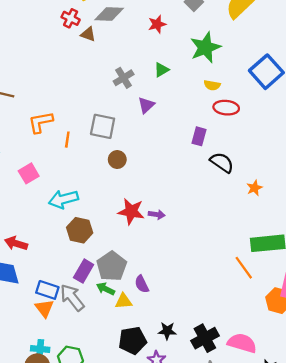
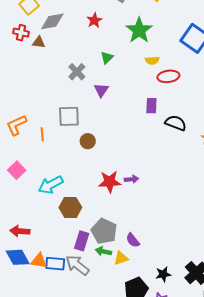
orange triangle: (44, 308) -> (39, 261), moved, turned -30

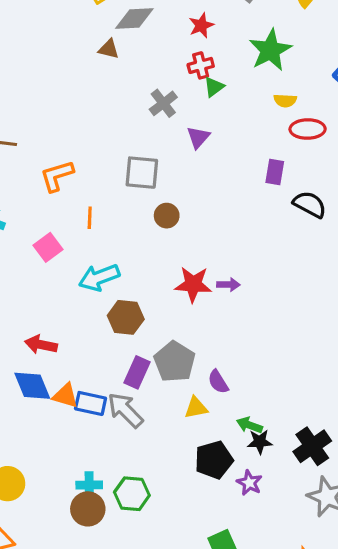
red cross: (21, 33) -> (201, 65), moved, turned -35
orange line: (42, 134) -> (90, 218), moved
green arrow: (103, 251) -> (249, 425), moved

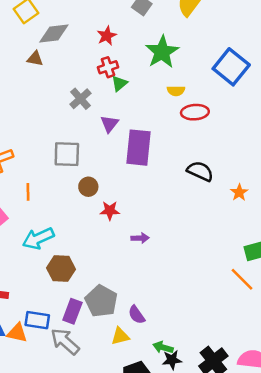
purple rectangle: (275, 172) -> (138, 148), moved, size x1.8
red star: (193, 284) -> (110, 211), moved, size x0.7
blue rectangle: (91, 403) -> (37, 320), moved

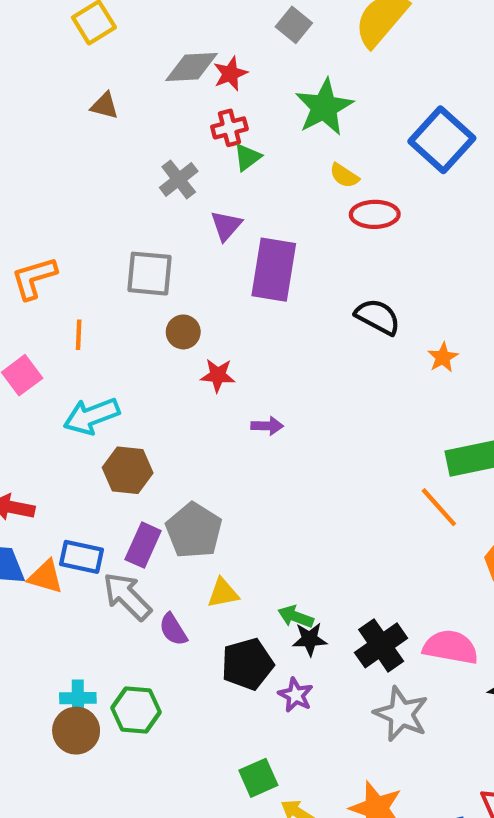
gray diamond: (54, 33) -> (192, 67), moved
yellow semicircle: (176, 91) -> (344, 176), turned 30
purple semicircle: (137, 315) -> (173, 629), moved

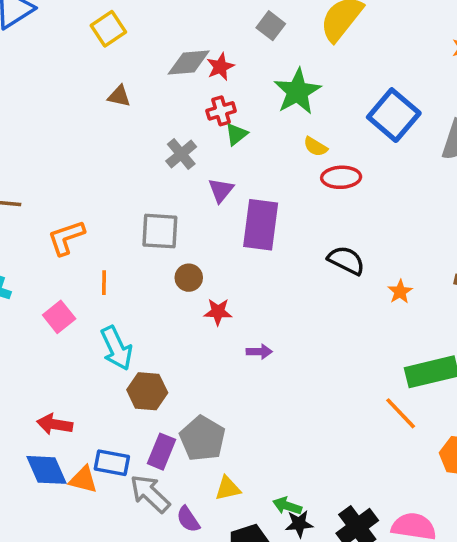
cyan arrow: (92, 416) -> (116, 348), turned -93

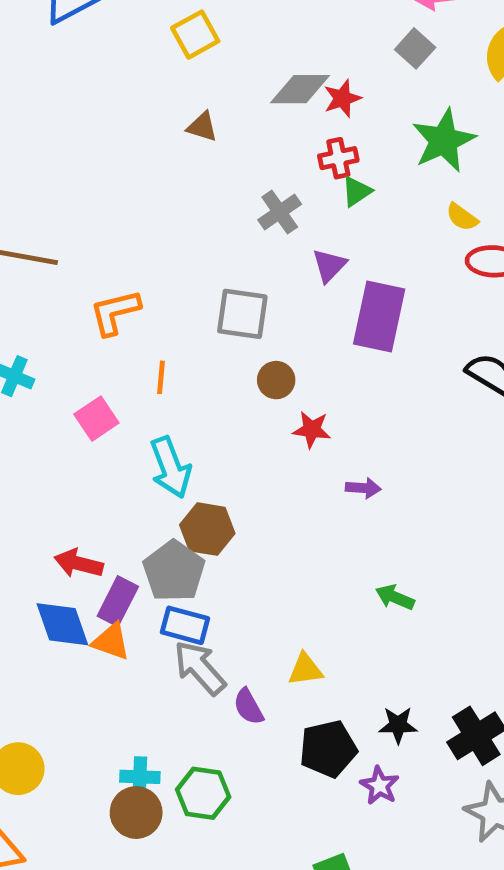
gray pentagon: (202, 438) -> (174, 571), moved
purple rectangle: (162, 452) -> (118, 601), moved
blue rectangle: (112, 463) -> (185, 625), moved
green arrow: (287, 506) -> (395, 597), moved

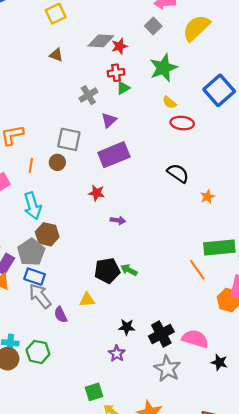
purple rectangle: (379, 316) -> (114, 155), moved, turned 52
brown circle: (276, 380) -> (57, 162), moved
black pentagon: (328, 749) -> (107, 271), moved

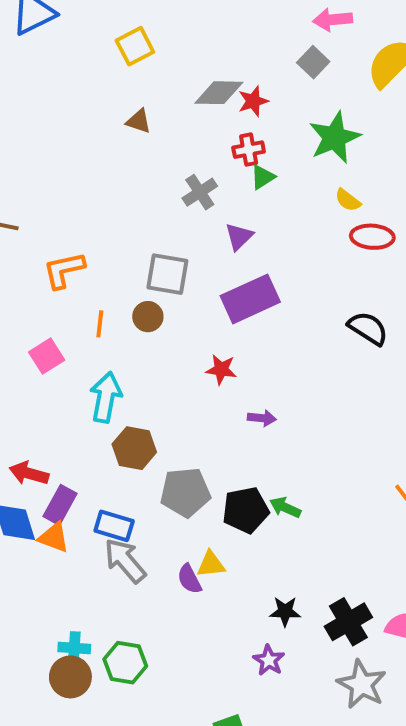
cyan arrow: (33, 206) -> (106, 397), turned -150
gray pentagon: (31, 252) -> (185, 492), moved, turned 30
purple semicircle: (61, 315) -> (189, 579), moved

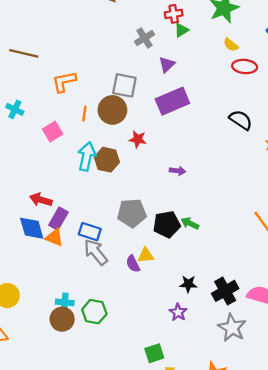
brown circle: (148, 317) -> (112, 110), size x1.6
red star: (221, 370) -> (138, 139), moved
brown hexagon: (134, 448) -> (107, 160), moved

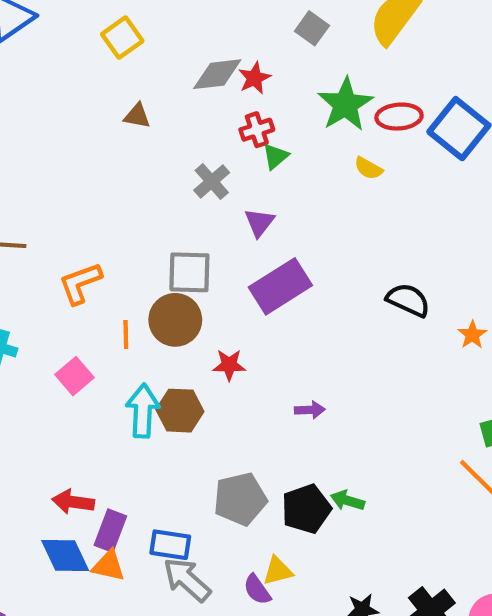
red ellipse: (245, 67) -> (399, 117), moved

